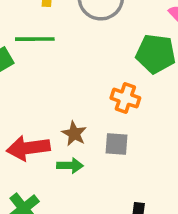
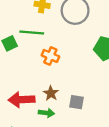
orange cross: (125, 98) -> (50, 56), moved

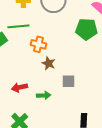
brown star: (51, 93) -> (49, 63), moved
red arrow: (22, 100) -> (20, 87), size x0.7

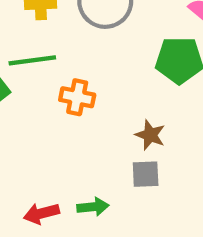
brown star: (49, 63) -> (150, 135), moved
red arrow: (20, 87) -> (41, 213), moved

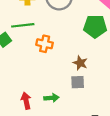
red arrow: (41, 213) -> (26, 101), turned 91

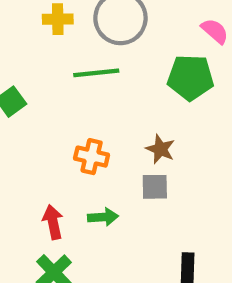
green line: (23, 25) -> (96, 73), moved
orange cross: (45, 44) -> (92, 157), moved

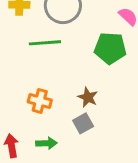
gray square: (155, 187) -> (83, 123), turned -30

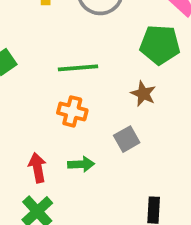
green line: (45, 43) -> (78, 68), moved
brown star: (88, 97) -> (143, 94), moved

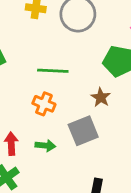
gray square: (127, 139) -> (83, 131), size x1.5

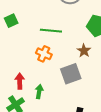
green arrow: (45, 146) -> (39, 92), moved, turned -88

